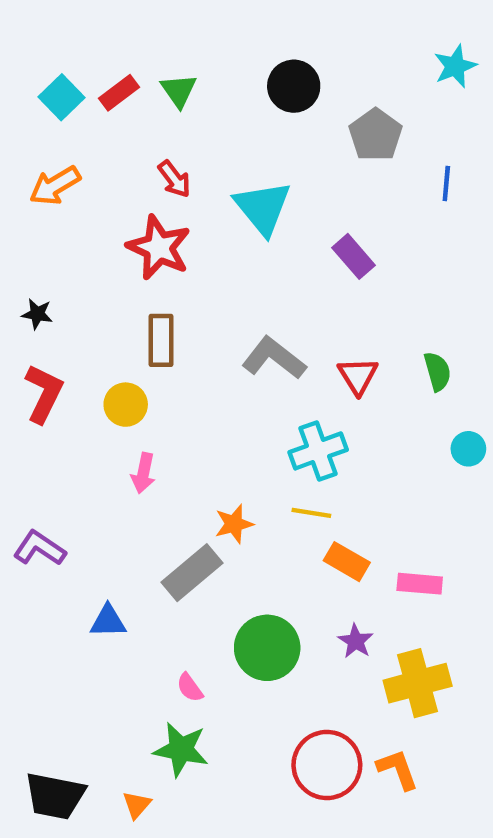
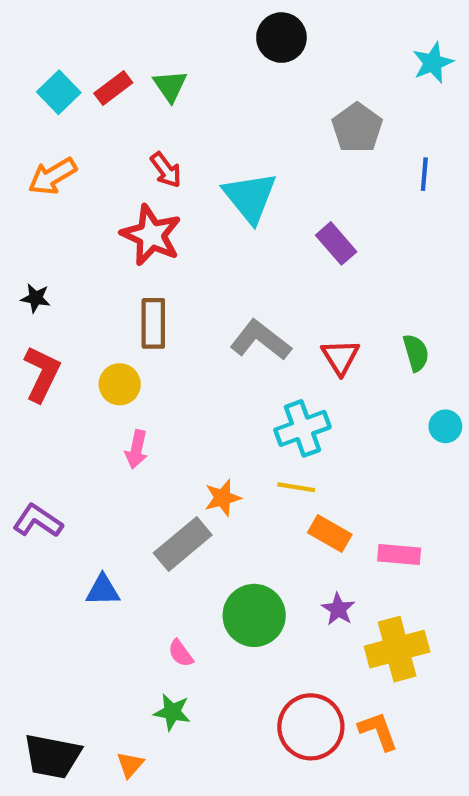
black circle: (294, 86) -> (281, 38), moved
green star: (181, 750) -> (172, 712), size x0.7

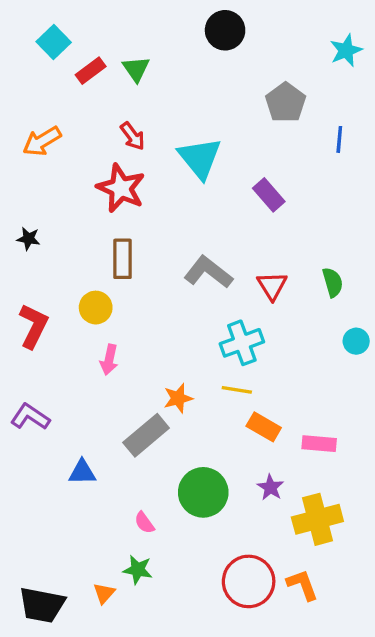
cyan square: (59, 92) -> (54, 42), moved
red L-shape: (42, 374) -> (33, 326), moved
orange triangle: (130, 765) -> (104, 593), moved

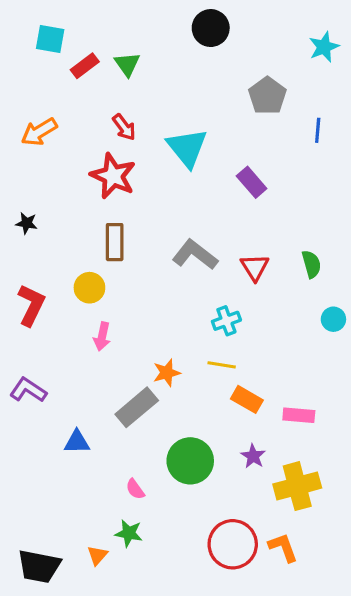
cyan square: (54, 42) -> (50, 39), turned -36
cyan cross: (242, 343) -> (226, 321), size x0.7

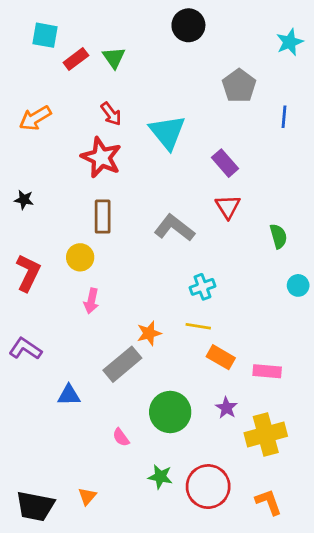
red triangle: (255, 267) -> (228, 207), moved
green star: (129, 533) -> (160, 477), moved
orange L-shape: (283, 547) -> (269, 502), moved

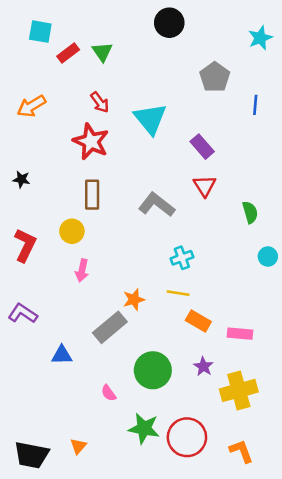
green star: (160, 477) -> (144, 428), size x1.4

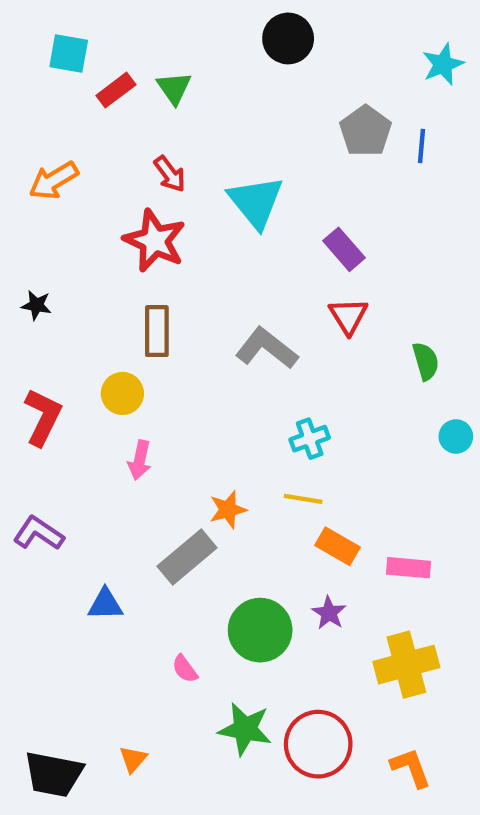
blue line: (255, 105) -> (421, 146), moved
purple star: (203, 366) -> (329, 613), moved

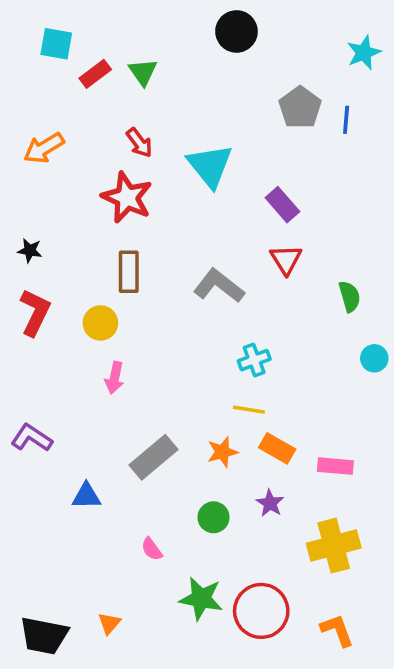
red L-shape: (43, 417) -> (35, 312), moved
orange star: (228, 510) -> (222, 452), moved
green circle: (260, 630) -> (214, 517), size x0.6

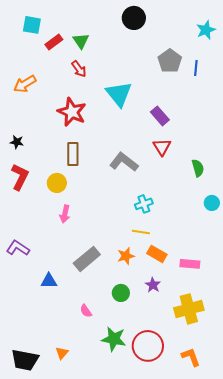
red arrow: (139, 143) -> (79, 69), moved

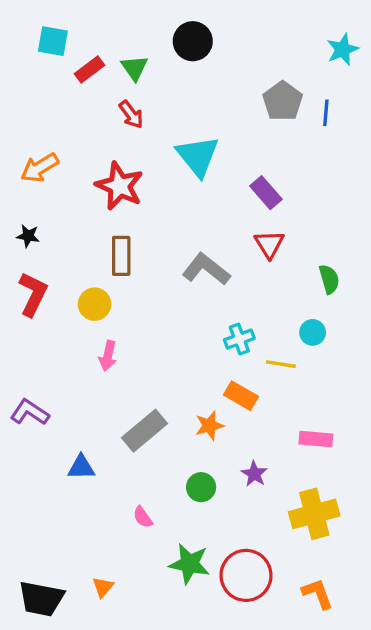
black circle: (134, 18) -> (193, 41), moved
orange arrow: (25, 84) -> (40, 168), moved
cyan circle: (212, 203) -> (313, 332), moved
yellow line: (141, 232) -> (281, 364), moved
orange rectangle: (157, 254) -> (241, 396), moved

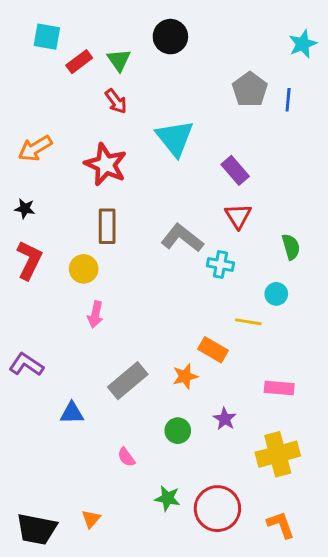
cyan cross: (239, 339) -> (220, 264), moved, turned 30
green star: (189, 564) -> (167, 498), size x0.7

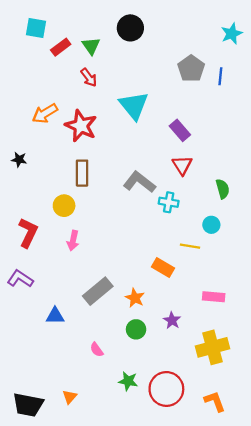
orange arrow: (35, 148) -> (45, 113), moved
red L-shape: (29, 260) -> (28, 233), moved
orange star: (185, 376) -> (135, 298), moved, turned -30

